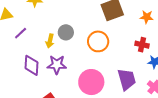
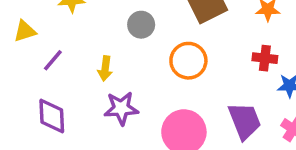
gray circle: (66, 32) -> (141, 25), moved
purple diamond: (32, 65) -> (52, 116), moved

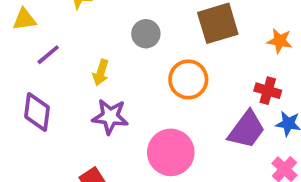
purple trapezoid: (245, 121) -> (247, 130), moved, turned 48

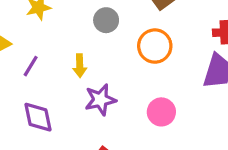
pink circle: (171, 152) -> (161, 112), size x0.7

